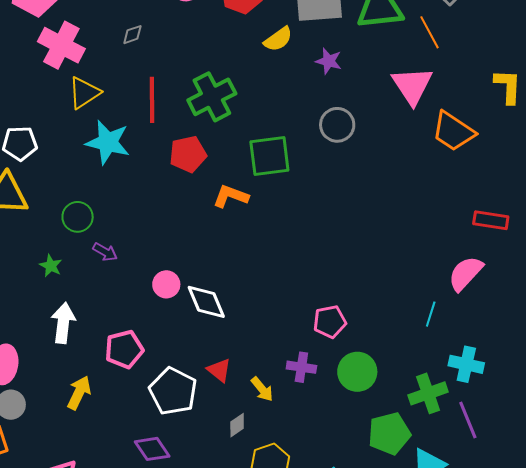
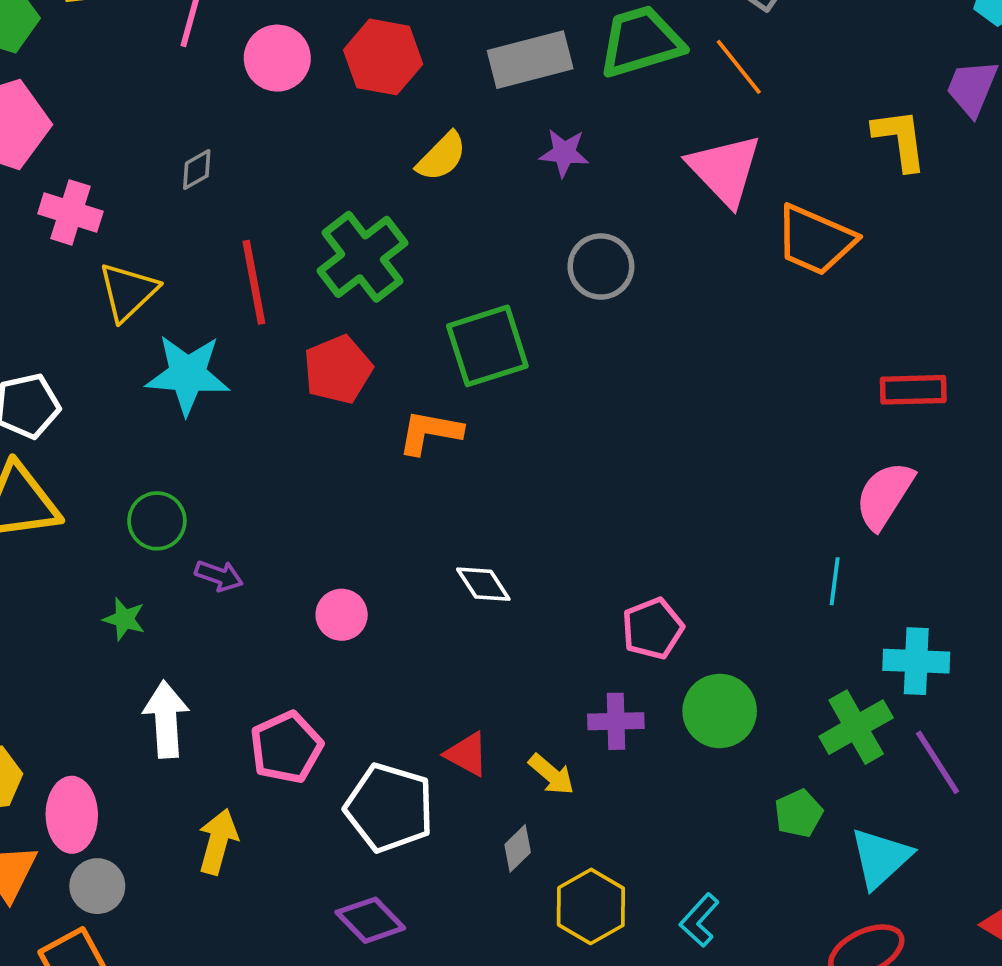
yellow semicircle: (278, 39) -> (442, 157), moved
pink cross: (61, 45) -> (70, 212), size x0.7
white diamond: (206, 302) -> (483, 584), moved, size x0.7
green pentagon: (389, 434) -> (799, 813), size x0.6

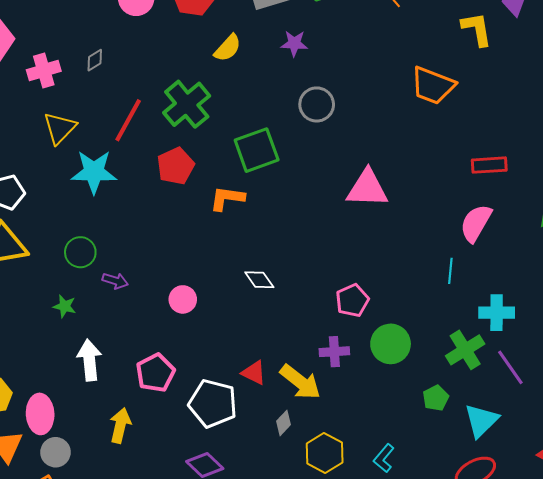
pink triangle: (725, 170) -> (367, 189), moved, turned -42
pink cross: (70, 212) -> (44, 71), moved, turned -32
red line: (254, 282) -> (128, 120), turned 42
yellow arrow: (551, 774) -> (300, 382), size x1.6

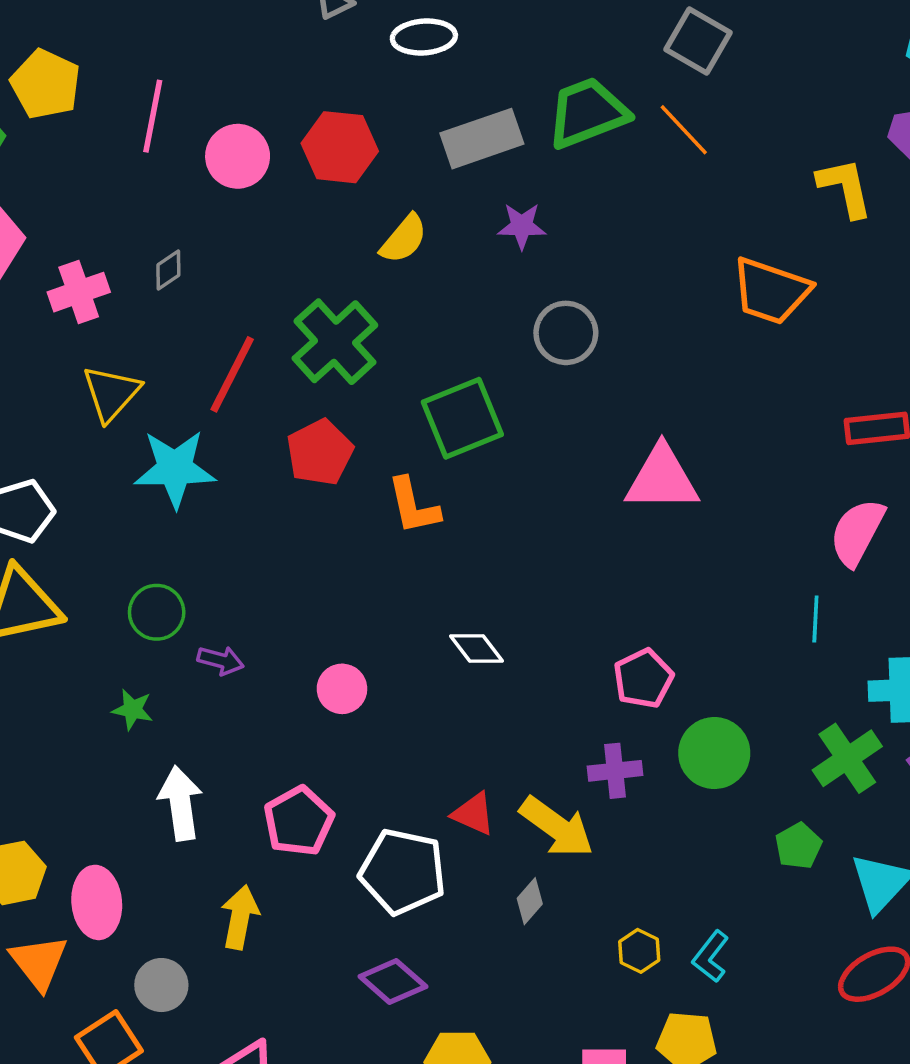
orange L-shape: (227, 198) -> (413, 506), turned -108
gray circle: (56, 452) -> (161, 985), moved
yellow hexagon: (325, 453) -> (639, 951), moved, size x0.6

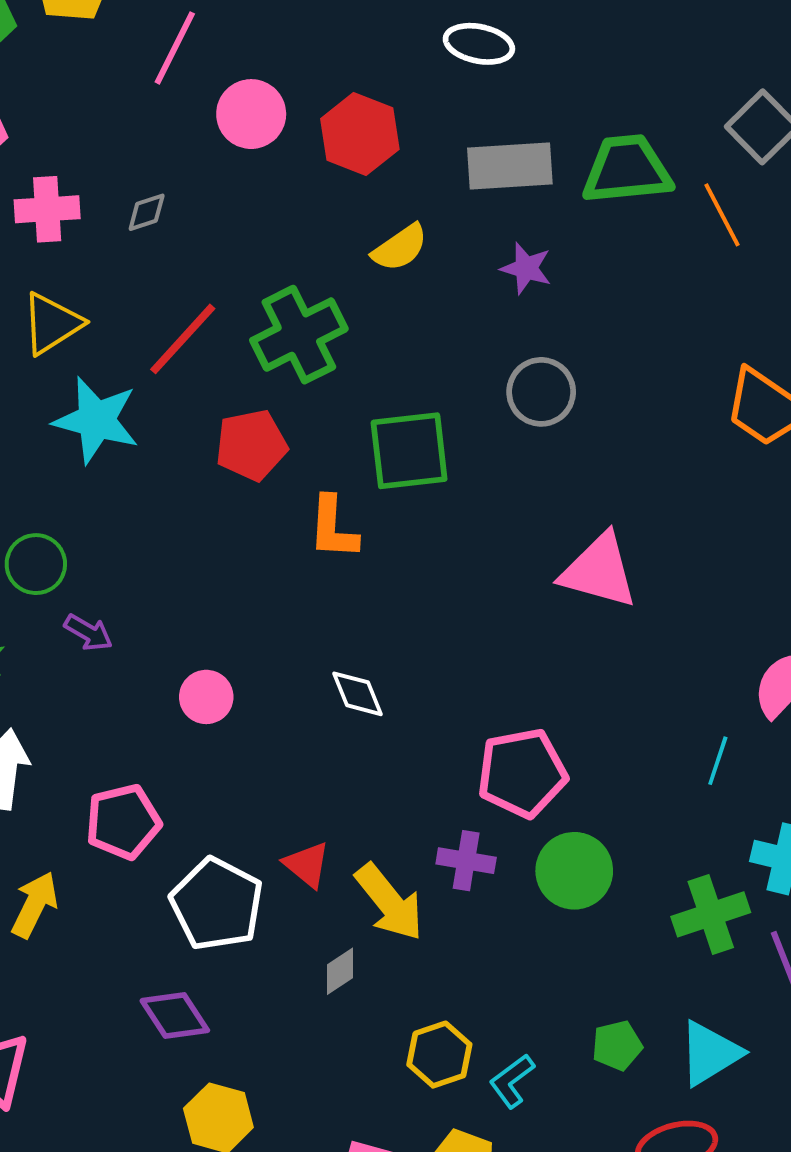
pink pentagon: (643, 678) -> (522, 773), size x1.4
green pentagon: (798, 846) -> (617, 1046), moved
yellow hexagon: (639, 951) -> (439, 1055), size x1.4

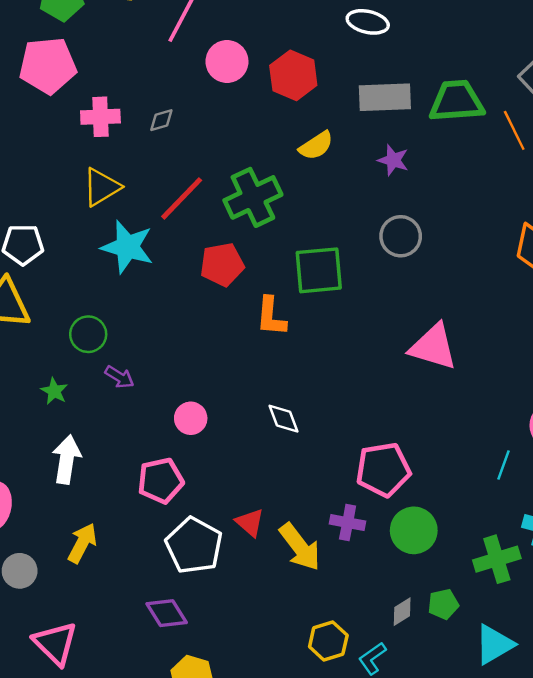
pink pentagon: (123, 822) -> (161, 481), moved
gray diamond: (340, 971) -> (402, 612), moved
green pentagon: (617, 1046) -> (443, 604), moved

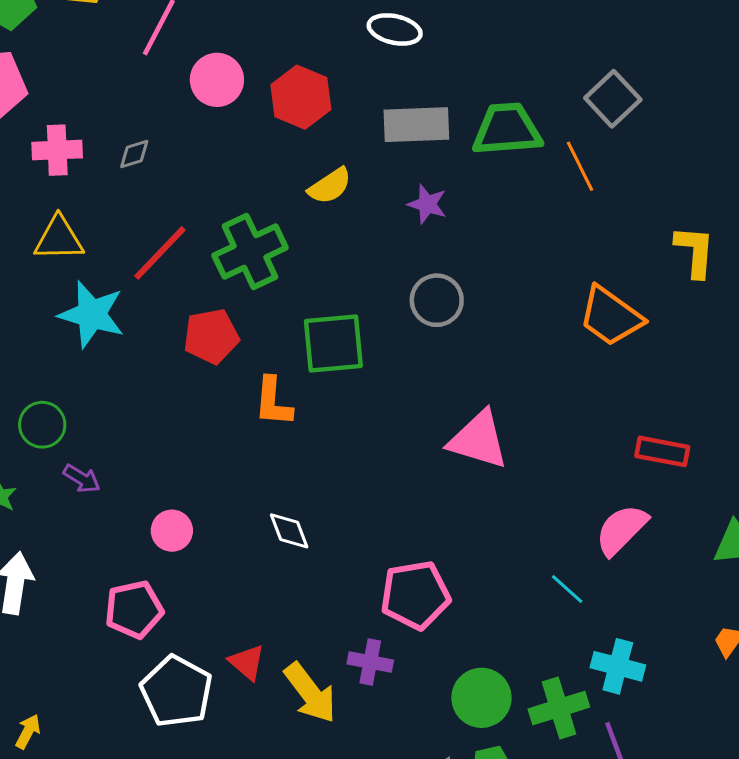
yellow triangle: (102, 187) -> (59, 239), turned 30
cyan line: (503, 465) -> (567, 589), turned -68
green circle: (414, 530) -> (481, 698), moved
yellow arrow: (82, 543) -> (28, 731), moved, size x0.7

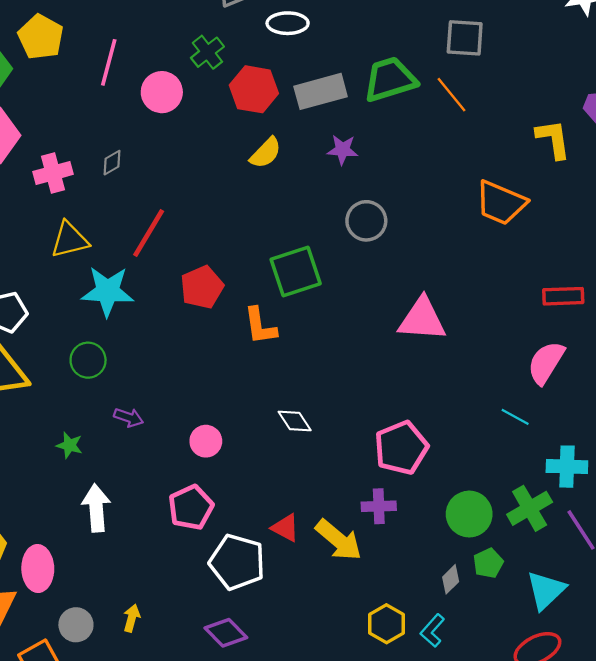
red hexagon: (301, 97) -> (254, 89), moved
gray square: (613, 99) -> (465, 38), turned -30
green cross: (250, 252) -> (207, 52), moved, size x0.6
green circle: (42, 425) -> (88, 360), moved

